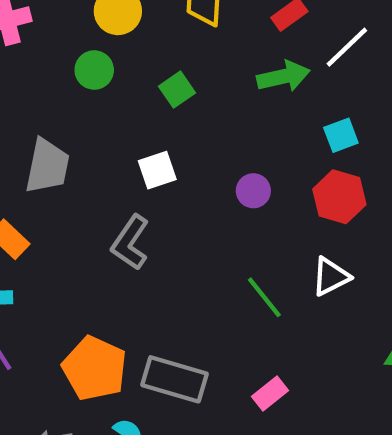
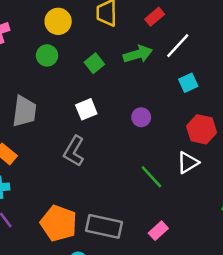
white line: (347, 47) -> (178, 46), moved
green arrow: (283, 76) -> (138, 54), moved
red hexagon: (339, 197) -> (202, 129), moved

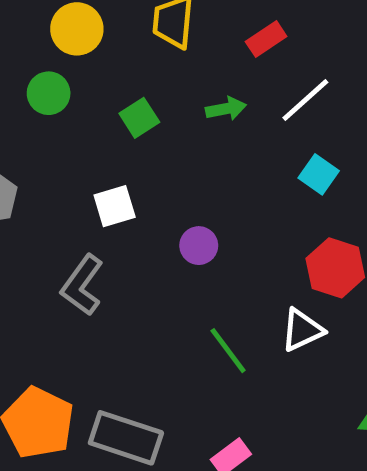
green arrow: (138, 54) -> (226, 109), size x0.7
cyan square: (188, 83) -> (319, 174), turned -36
purple circle: (141, 117) -> (199, 246), moved

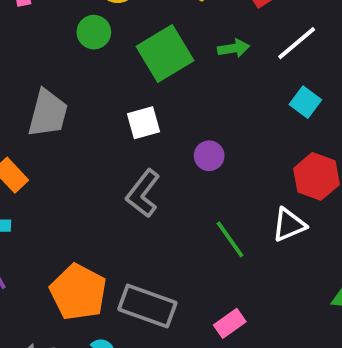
green square: (139, 118) -> (165, 54), size x1.8
gray L-shape: (82, 285) -> (143, 193), moved

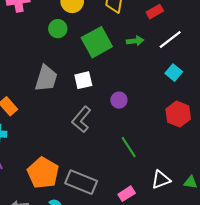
gray trapezoid: (48, 113) -> (46, 78), moved
white triangle: (289, 225) -> (161, 180), moved

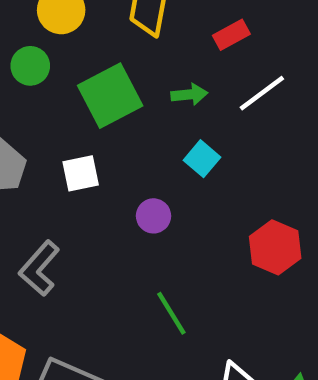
cyan square: (174, 73) -> (202, 159), moved
gray L-shape: (81, 119) -> (39, 268), moved

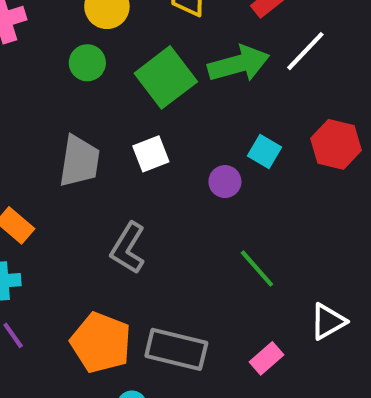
green arrow: (189, 94) -> (239, 64), size x1.8
cyan square: (202, 159) -> (264, 152), moved
red hexagon: (275, 247) -> (336, 144), moved

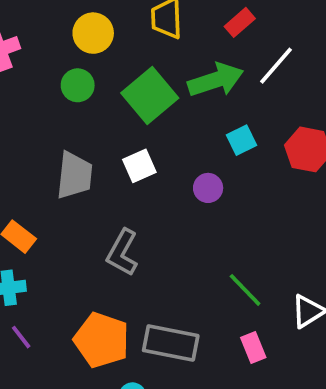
cyan square: (264, 152) -> (242, 140), moved, turned 36
green line: (257, 269) -> (245, 290), moved
pink rectangle: (267, 358) -> (253, 347), turned -68

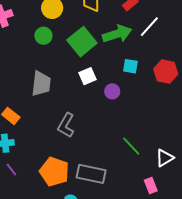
cyan square: (242, 140) -> (130, 66), turned 35
white square: (139, 166) -> (87, 76), moved
pink rectangle: (253, 347) -> (151, 185), moved

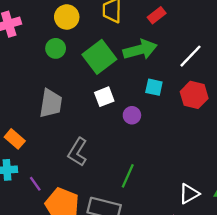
white line: (149, 27) -> (191, 56), moved
green line: (131, 146) -> (128, 176), moved, turned 65
purple line: (11, 170) -> (35, 184), moved

